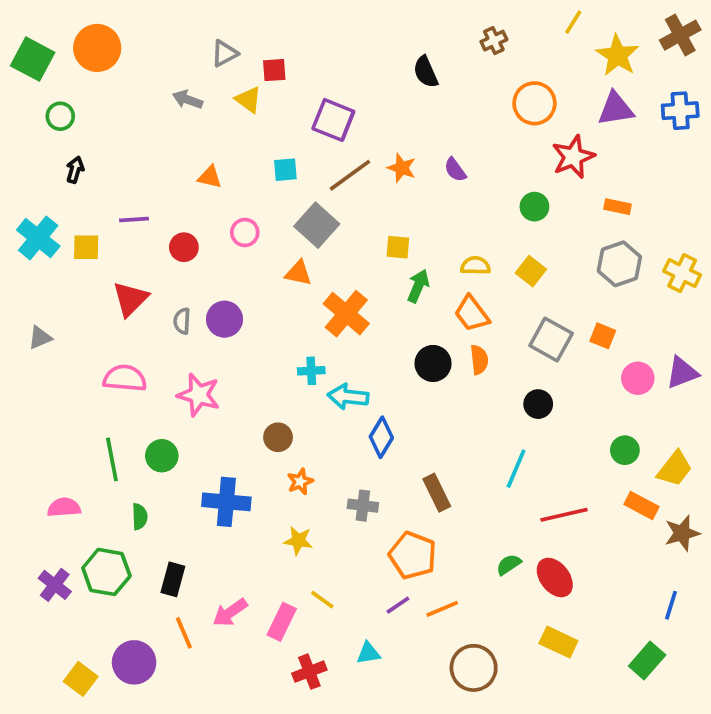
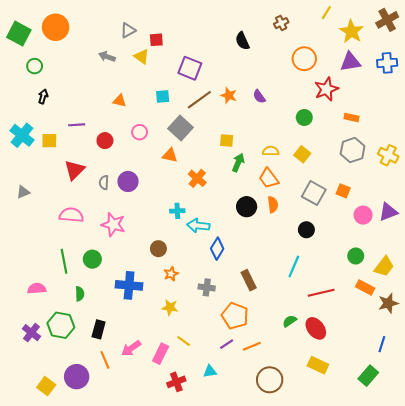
orange cross: (346, 314) -> (197, 178), size x0.7

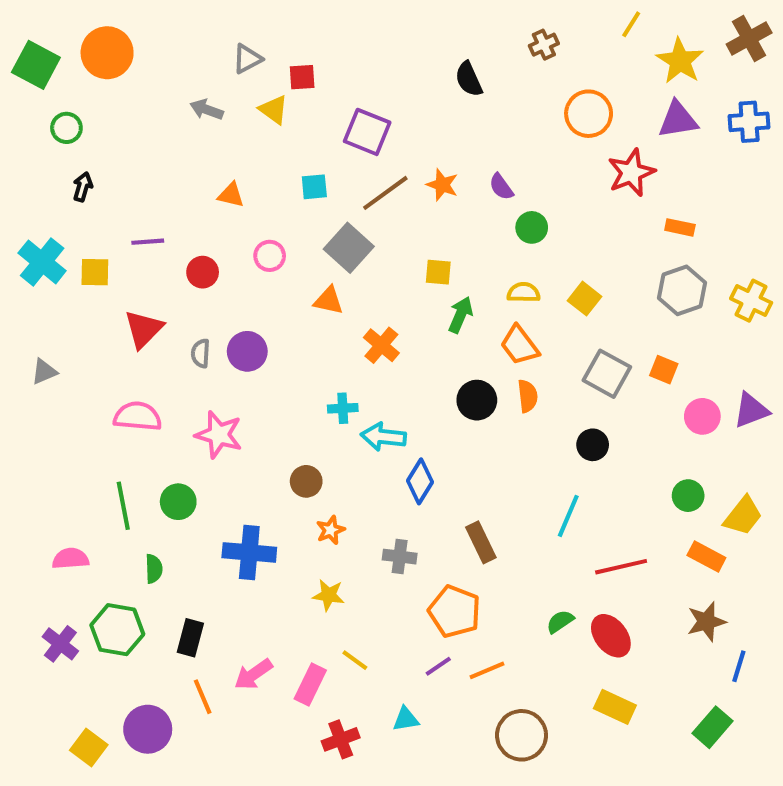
green circle: (304, 117) -> (532, 227), moved
brown star: (388, 303) -> (706, 622), moved

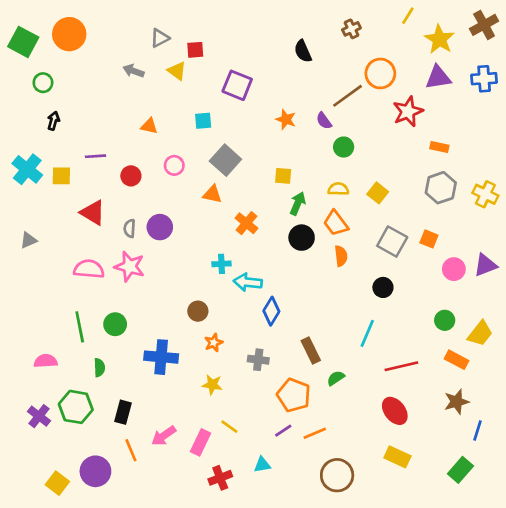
brown line: (385, 193) -> (348, 96), moved
red triangle: (144, 329) -> (93, 213), turned -44
black circle: (477, 400) -> (302, 238), moved
pink star: (219, 435) -> (130, 266), moved
green semicircle: (560, 622) -> (336, 378), moved

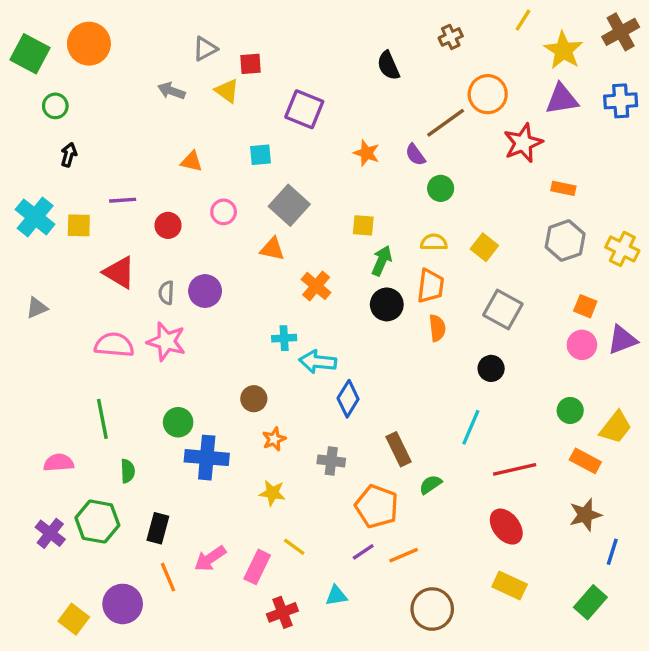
orange trapezoid: (336, 223) -> (431, 286), turned -136
orange square: (429, 239) -> (585, 306), moved
green circle: (115, 324) -> (178, 422), moved

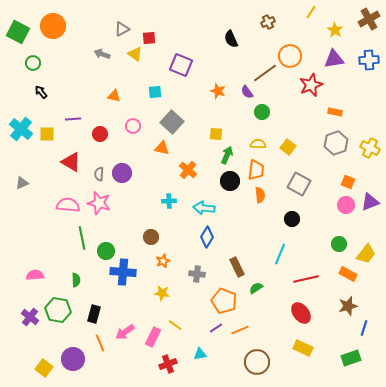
yellow star: (563, 50) -> (335, 30), size x0.7
black arrow: (69, 155) -> (41, 92), turned -56
cyan arrow: (318, 362) -> (204, 208), moved
green line: (102, 419) -> (82, 238), moved
green rectangle: (590, 602) -> (351, 358), turned 30

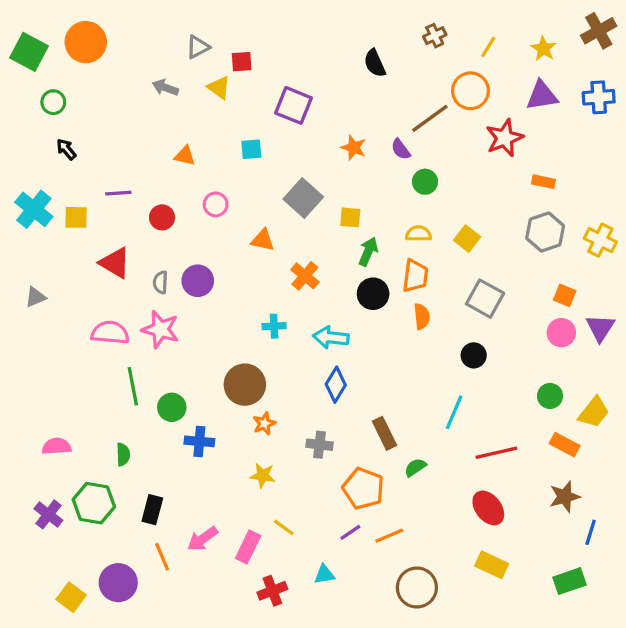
yellow line: (311, 12) -> (488, 47), moved
gray square: (172, 122) -> (303, 198), moved
purple triangle: (370, 202) -> (600, 328), turned -36
brown circle: (151, 237) -> (245, 385), size x1.6
blue cross: (123, 272) -> (199, 441), size x0.7

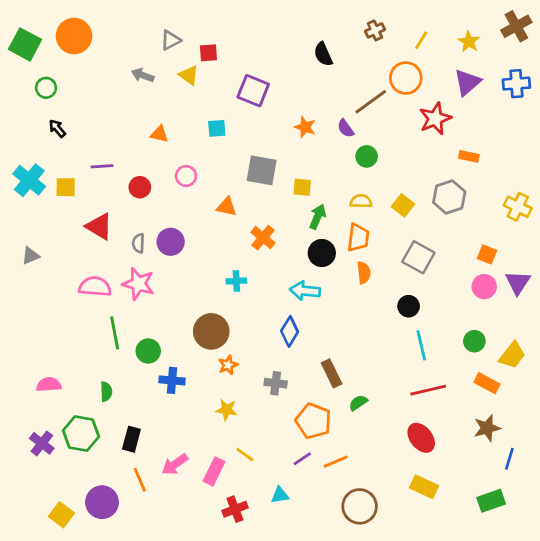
purple triangle: (542, 96) -> (467, 82), turned -32
gray square: (303, 198) -> (262, 170), turned -32
gray hexagon: (545, 232) -> (449, 197), moved
cyan arrow: (331, 338) -> (305, 291), moved
cyan line: (454, 412) -> (421, 345), moved, turned -36

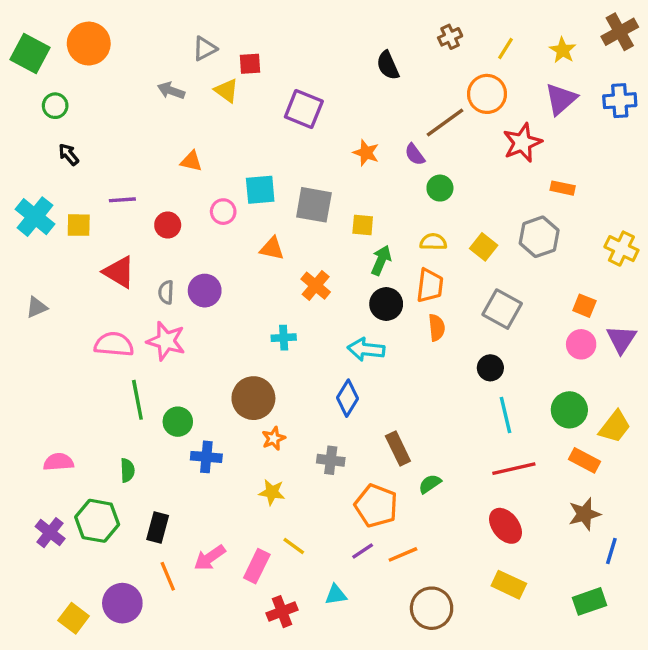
cyan square: (217, 128) -> (260, 190), moved, size x1.4
green circle: (474, 341) -> (569, 410), size x1.4

